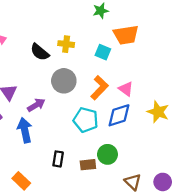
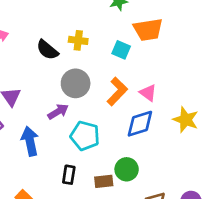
purple arrow: (36, 105) -> (58, 112), moved
cyan pentagon: (86, 120) -> (85, 136), moved

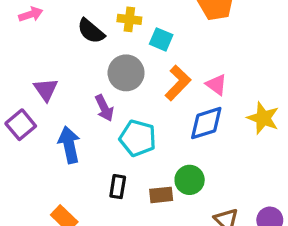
cyan square: (121, 50) -> (161, 39), moved
purple arrow: (58, 112) -> (104, 108), turned 95

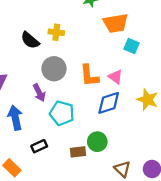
cyan square: (161, 39) -> (131, 46), moved
orange L-shape: (178, 83) -> (89, 76), turned 130
black rectangle: (118, 187) -> (39, 146), moved, turned 56

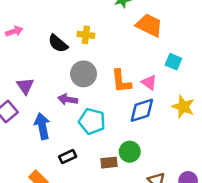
orange trapezoid: (116, 23) -> (149, 25), turned -145
cyan square: (131, 46) -> (173, 62), moved
purple arrow: (39, 93) -> (68, 99), turned 126

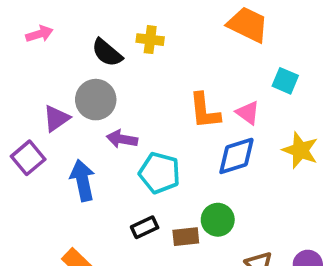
gray circle: (84, 74) -> (96, 100), moved
purple triangle: (25, 86) -> (56, 118), turned 30
black rectangle: (68, 157) -> (145, 227), moved

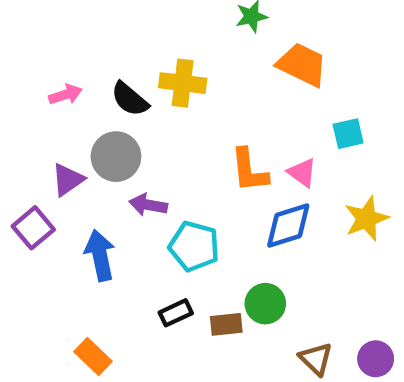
pink arrow: (39, 34) -> (65, 95), moved
yellow cross: (150, 40) -> (183, 83), size x1.4
cyan square: (285, 81) -> (348, 134), turned -36
yellow star: (300, 150) -> (366, 219), turned 30

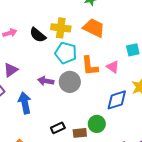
orange trapezoid: (302, 65) -> (94, 28), moved
gray circle: (116, 157) -> (70, 82), moved
blue diamond: (288, 226) -> (117, 100), moved
cyan pentagon: (194, 246) -> (66, 53), moved

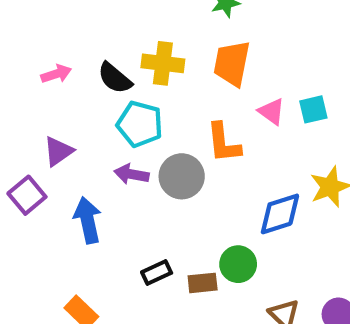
orange trapezoid: (94, 28) -> (232, 63), turned -105
cyan pentagon: (66, 53) -> (140, 124), moved
pink triangle: (113, 67) -> (272, 112), moved

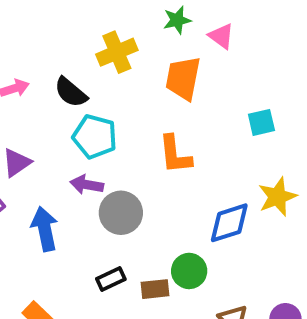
yellow cross: (163, 63) -> (117, 52), moved, turned -30
pink triangle: (272, 112) -> (221, 36), moved
gray circle: (182, 176) -> (121, 213), moved

